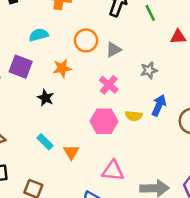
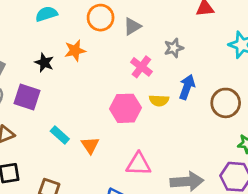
purple square: (21, 67) -> (27, 97), moved
pink cross: (109, 85) -> (141, 67), moved
black star: (45, 98) -> (44, 63), moved

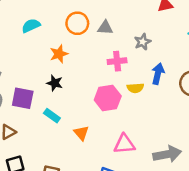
gray triangle: (132, 26) -> (105, 28), turned 42
black star: (44, 63) -> (55, 83), moved
pink cross: (141, 67) -> (117, 61), turned -36
cyan rectangle: (60, 135) -> (52, 116), moved

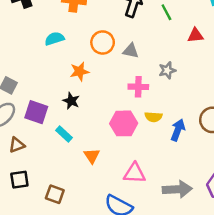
blue arrow: (158, 74) -> (178, 130), moved

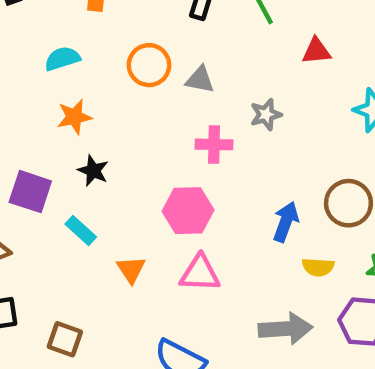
orange star: (79, 71) -> (74, 117), moved
yellow semicircle: (153, 117) -> (318, 267), moved
pink triangle: (135, 173) -> (200, 273), moved

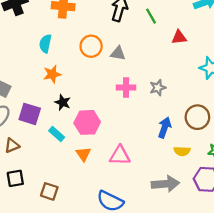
cyan semicircle: (62, 59) -> (45, 44), turned -60
gray star: (266, 114) -> (158, 88), moved
pink hexagon: (188, 211) -> (87, 122), moved

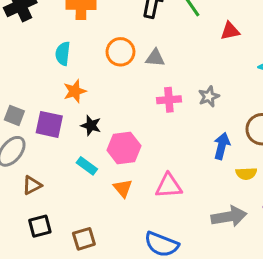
purple square: (30, 114) -> (49, 124), moved
brown square: (49, 191) -> (84, 239), turned -30

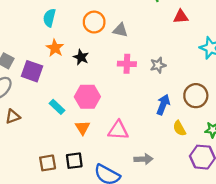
orange star: (75, 91) -> (55, 48), turned -30
black star: (91, 125) -> (81, 57), moved
yellow semicircle: (246, 174) -> (179, 128), turned 56
gray arrow: (229, 217) -> (143, 159), moved, size x0.7
black square: (40, 226) -> (74, 161), moved

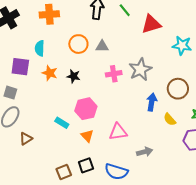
red triangle: (181, 17) -> (151, 24), size x1.5
gray star: (158, 65) -> (140, 69), size x1.6
purple square: (32, 71) -> (20, 67), moved

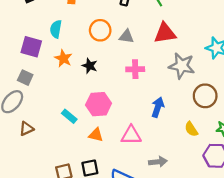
red triangle: (151, 24) -> (165, 33), moved
gray star: (140, 69) -> (182, 66), moved, turned 30
gray square: (10, 93) -> (25, 78), moved
blue arrow: (152, 102) -> (158, 107), moved
orange triangle: (87, 136) -> (96, 135), turned -40

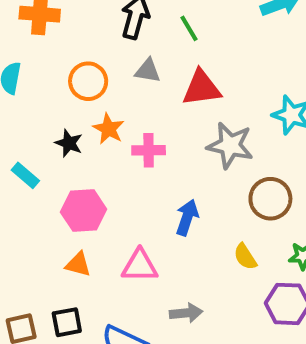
gray triangle: (126, 36) -> (148, 71), moved
orange star: (63, 58) -> (109, 129), moved
cyan rectangle: (69, 116) -> (25, 175), moved

